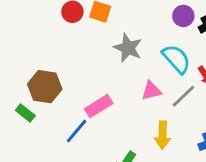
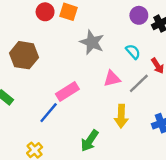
cyan semicircle: (176, 59) -> (133, 52), size x0.6
brown hexagon: (45, 87) -> (24, 55), moved

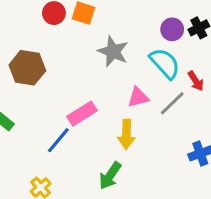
purple circle: (139, 15) -> (172, 29), moved
cyan semicircle: (133, 52) -> (165, 63), size x1.6
yellow arrow: (121, 116) -> (126, 134), moved

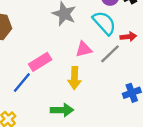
red arrow: (196, 81) -> (128, 37), turned -63
green arrow: (110, 176) -> (62, 110), turned -125

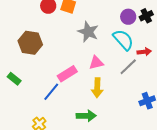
pink triangle: (84, 49) -> (96, 63), moved

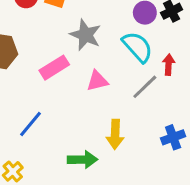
red arrow: (144, 52) -> (169, 65), turned -80
pink rectangle: (67, 74) -> (54, 68), moved
yellow arrow: (97, 88) -> (115, 134), moved

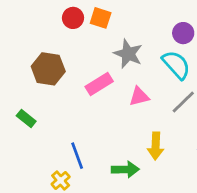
blue line: (31, 124) -> (77, 156), moved, turned -60

